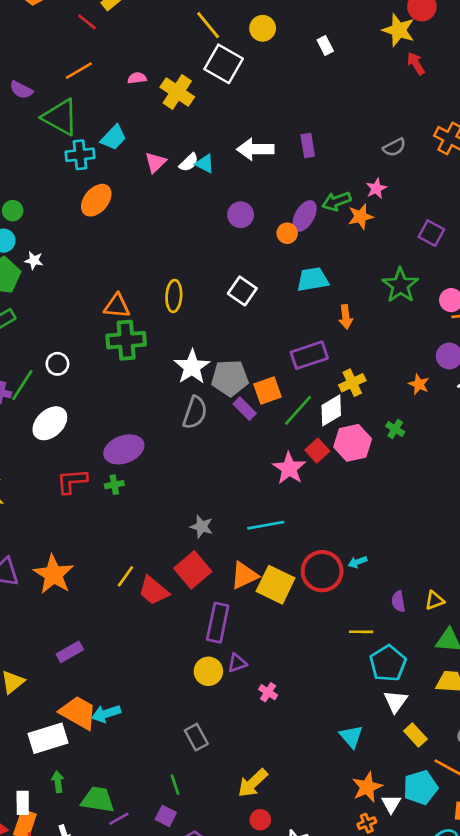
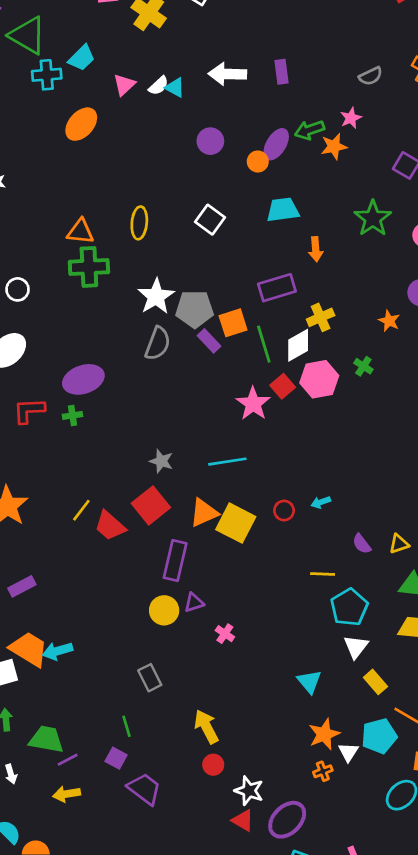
orange ellipse: (96, 200) -> (81, 124), moved
green line: (298, 410) -> (264, 344), turned -60
red circle: (322, 571) -> (284, 511), size x0.5
purple semicircle: (398, 601) -> (362, 544), turned -30
yellow arrow: (253, 783) -> (206, 727), turned 104

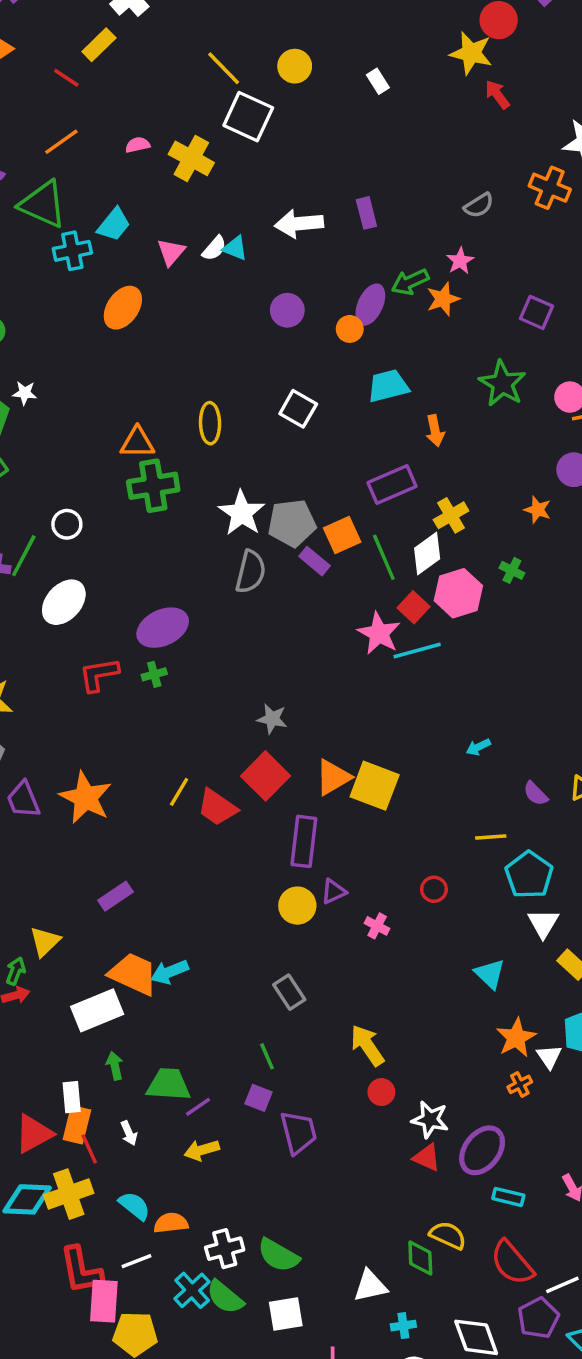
cyan line: (227, 462) -> (417, 651), moved
red circle: (284, 511) -> (434, 889), moved
purple trapezoid: (144, 789) -> (299, 1132), turned 45

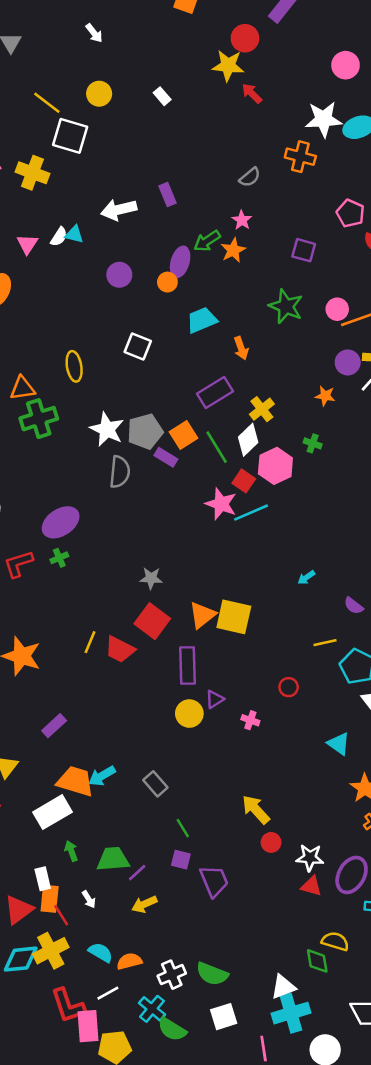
gray rectangle: (289, 992) -> (155, 784), moved
green semicircle: (225, 1297) -> (172, 1029), moved
cyan cross: (403, 1326) -> (291, 1013), moved, size x2.0

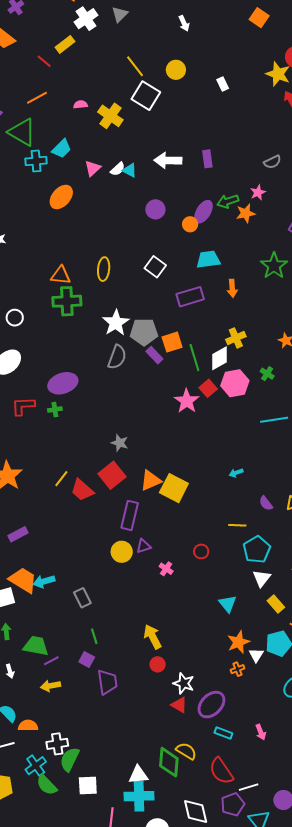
purple rectangle: (215, 393) -> (190, 297), moved
cyan line: (251, 513) -> (274, 420), moved
green diamond: (317, 961) -> (169, 762), size x1.4
green semicircle: (212, 974) -> (70, 759), moved, turned 80

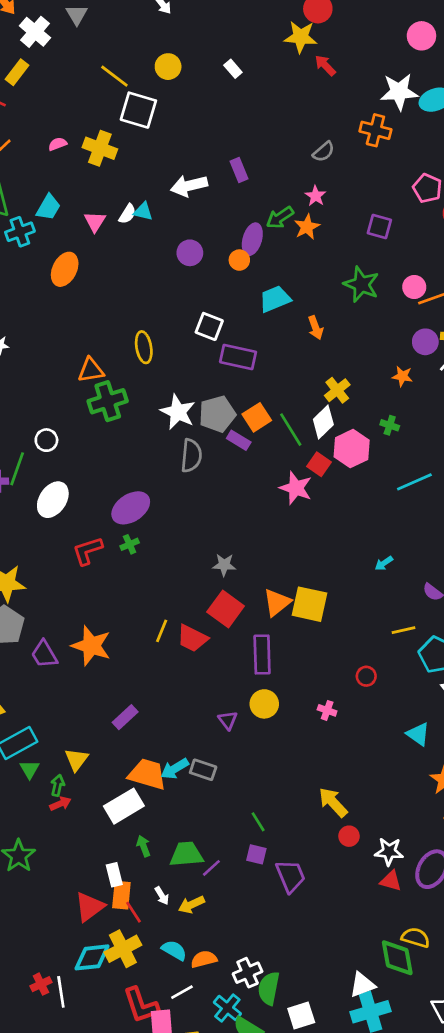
purple rectangle: (190, 297) -> (238, 357), moved, turned 44
purple triangle: (143, 546) -> (228, 720), moved, turned -35
gray rectangle: (82, 598) -> (203, 770), moved, turned -30
yellow arrow: (51, 686) -> (191, 905), moved

